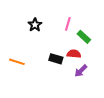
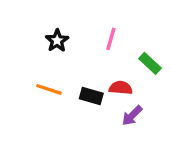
green rectangle: (84, 37) -> (150, 63), moved
orange line: (17, 62) -> (49, 89), moved

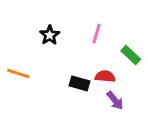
orange line: (49, 89) -> (18, 73), moved
purple arrow: (132, 116) -> (115, 100), turned -84

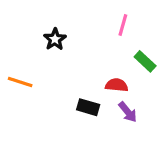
pink line: (97, 34) -> (123, 25), moved
black rectangle: (80, 83) -> (88, 107), moved

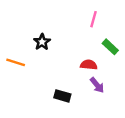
black star: (55, 39) -> (42, 42), moved
black rectangle: (88, 107) -> (62, 96), moved

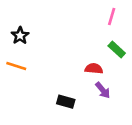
pink line: (94, 19) -> (112, 16), moved
black star: (42, 42) -> (20, 36), moved

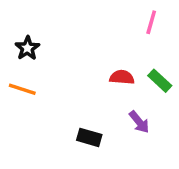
green rectangle: (117, 50) -> (160, 81), moved
red semicircle: (94, 69) -> (122, 77), moved

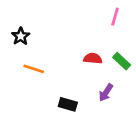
orange line: (22, 89) -> (34, 69), moved
purple arrow: (139, 122) -> (106, 93), turned 72

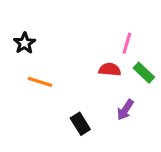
pink line: (115, 17) -> (127, 43), moved
black rectangle: (68, 104) -> (80, 124), turned 42

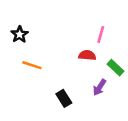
green rectangle: (144, 73) -> (116, 68), moved

